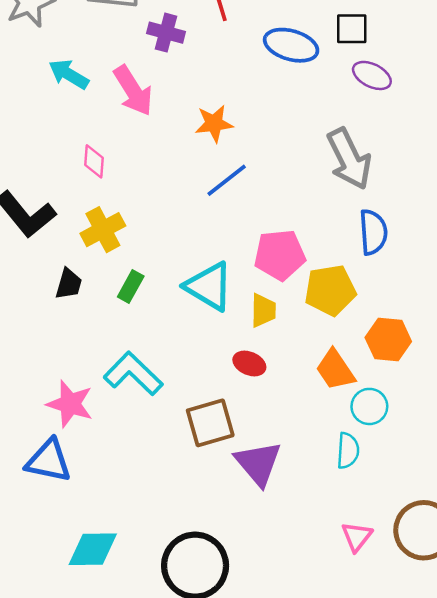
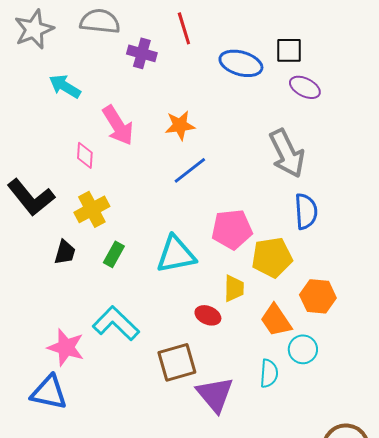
pink arrow: (133, 91) -> (118, 125), moved
cyan triangle: (209, 286) -> (176, 254), turned -42
yellow trapezoid: (263, 310) -> (234, 288), moved
cyan semicircle: (348, 451) -> (269, 373), moved

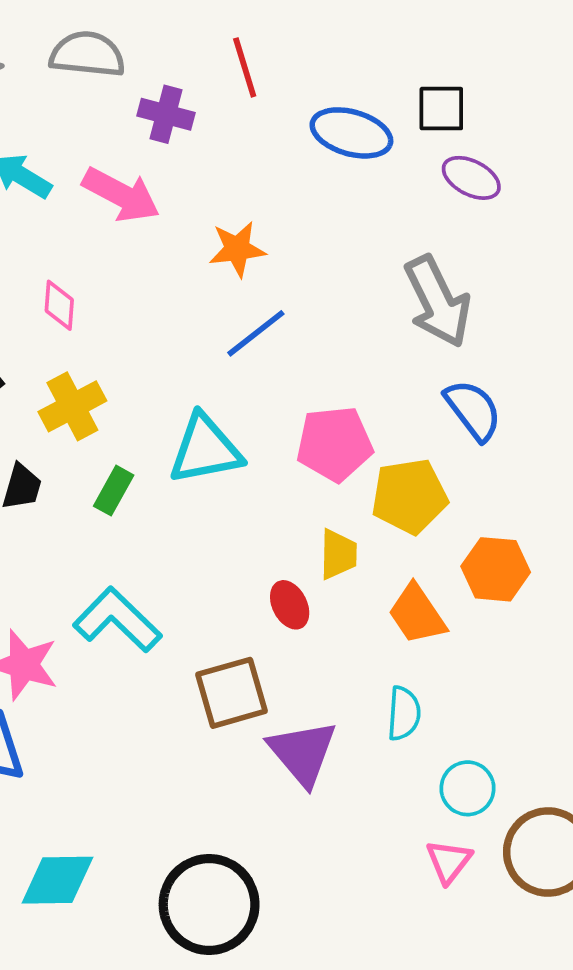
pink arrow: (118, 125) -> (121, 195), moved, turned -30
blue semicircle: (306, 211) -> (473, 410), turned -33
cyan triangle: (176, 254) -> (205, 449), moved
red ellipse: (208, 315) -> (290, 605), turned 40
cyan circle: (303, 349) -> (468, 788), moved

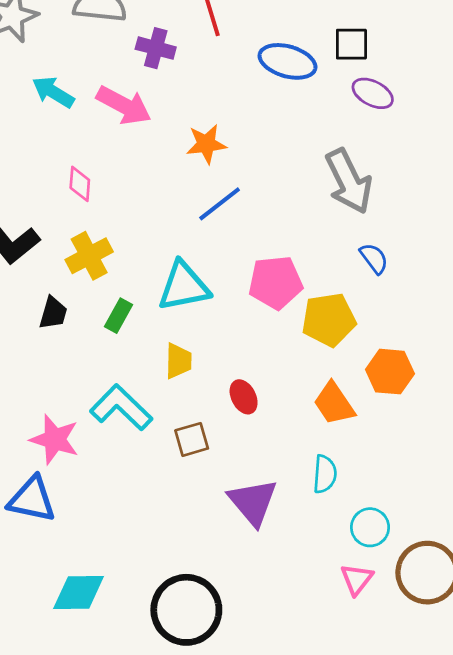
blue semicircle: (473, 410) -> (374, 258), size x0.7
yellow trapezoid: (338, 554) -> (178, 361), moved
brown square: (232, 693) -> (192, 439), moved, size x0.7

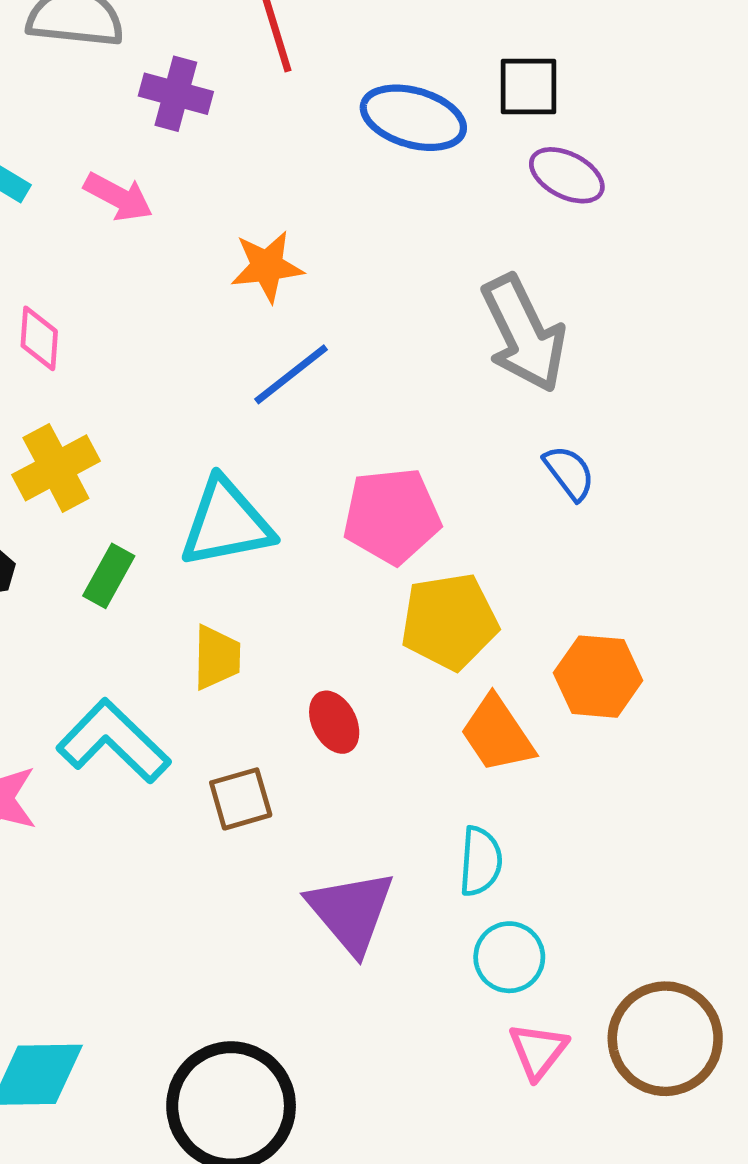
pink arrow: (124, 105) -> (118, 197), size x0.7
yellow pentagon: (329, 320) -> (449, 621), moved
cyan circle: (370, 527) -> (509, 957), moved

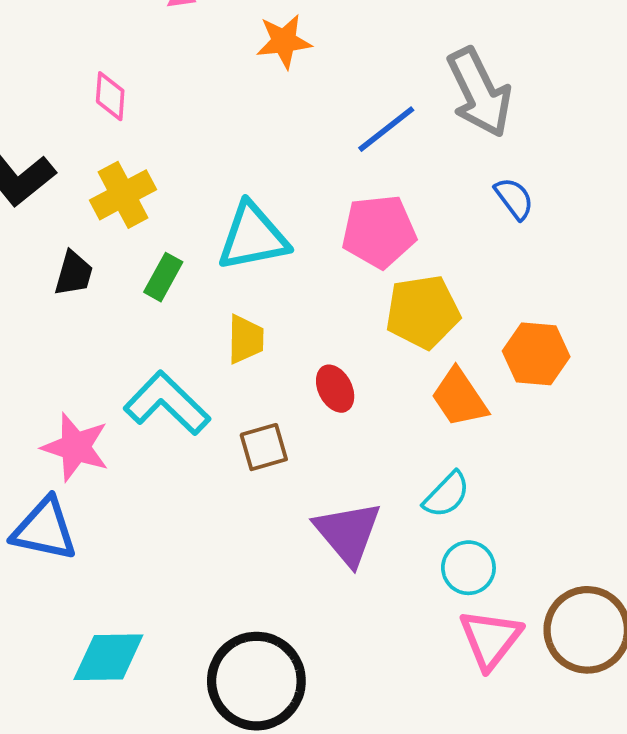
blue line: (291, 374) -> (386, 129), moved
cyan semicircle: (480, 861) -> (447, 495), turned 40
pink triangle: (538, 1051) -> (490, 639), size x1.4

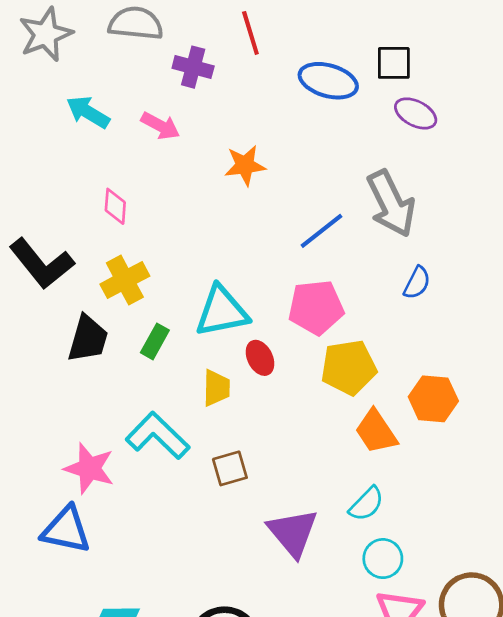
blue semicircle: (514, 199) -> (417, 283), turned 64
black trapezoid: (74, 273) -> (88, 339), size x1.4
red ellipse: (335, 389) -> (260, 358), moved

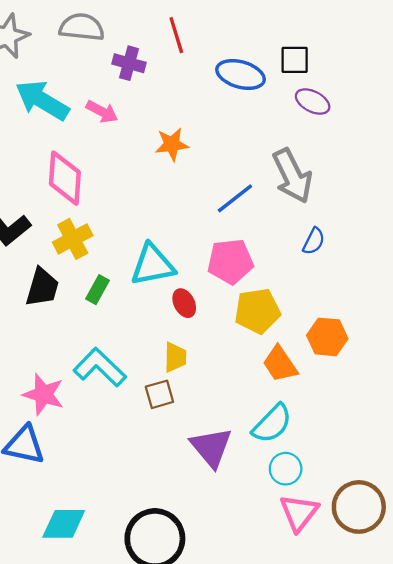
cyan arrow: (88, 112) -> (42, 100), size x1.5
pink diamond: (115, 206) -> (65, 178), size x1.8
yellow trapezoid: (216, 388) -> (175, 357), moved
cyan semicircle: (366, 504) -> (272, 424), size x1.4

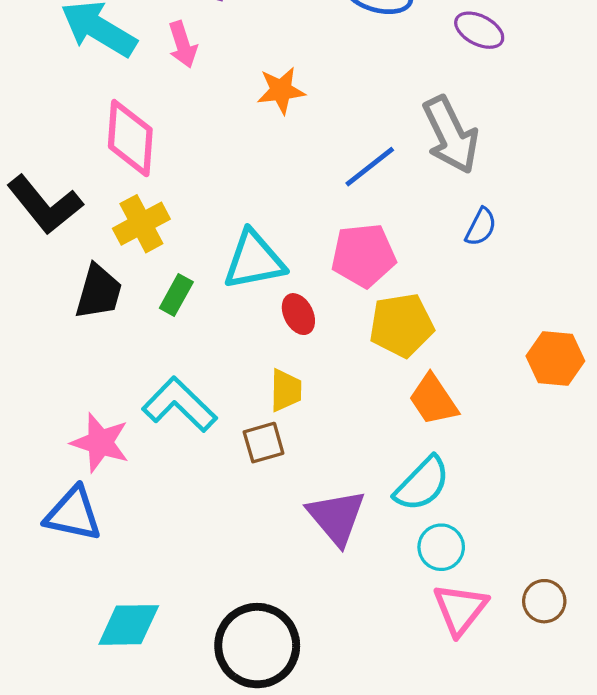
pink arrow: (102, 112) -> (183, 44), turned 44
orange hexagon: (327, 337) -> (555, 358), moved
brown circle: (359, 507) -> (544, 601), size x0.6

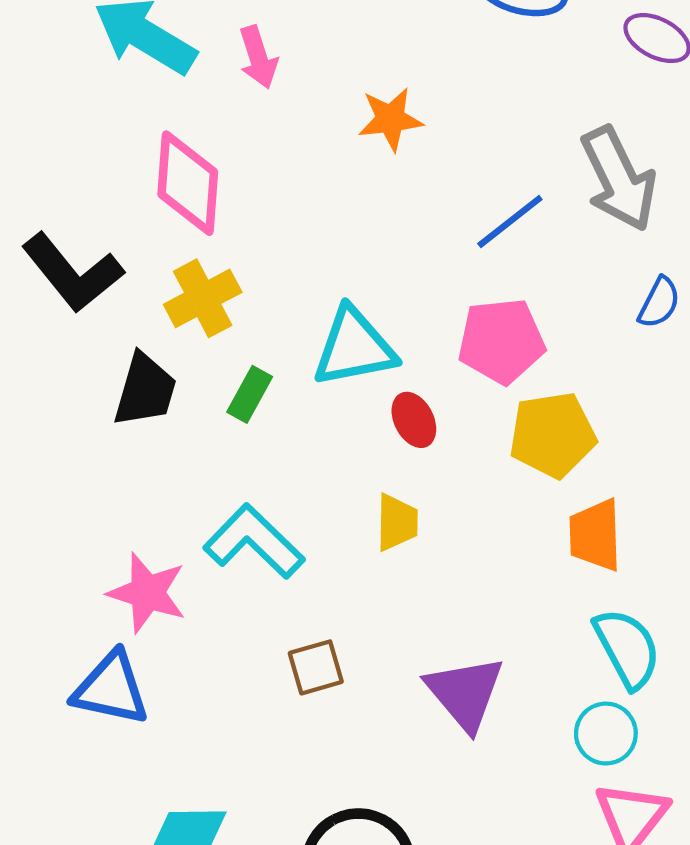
orange trapezoid: (433, 400) -> (595, 535), turned 32
brown square: (264, 443) -> (316, 667), moved
cyan semicircle: (422, 484) -> (627, 648), moved, turned -72

